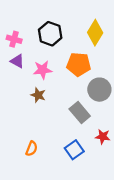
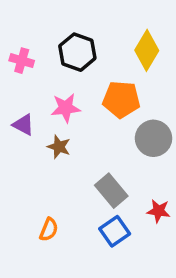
purple triangle: (17, 61) -> (23, 125), moved
gray rectangle: (80, 113) -> (111, 191), moved

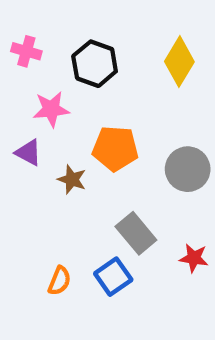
pink cross: (22, 61) -> (26, 51), moved
orange pentagon: (121, 99) -> (115, 148), moved
pink star: (66, 108) -> (51, 109), moved
blue square: (115, 231) -> (113, 277), moved

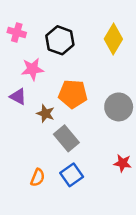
gray rectangle: (136, 233) -> (66, 138), moved

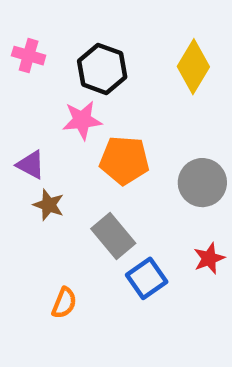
pink star: (32, 69) -> (82, 120), moved
brown star: (45, 113) -> (49, 205), moved
red star: (123, 163) -> (209, 258), moved, turned -30
blue square: (72, 175) -> (147, 278), moved

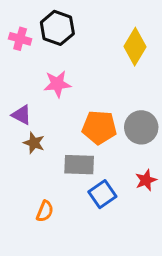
black hexagon: (102, 69) -> (57, 28), moved
orange pentagon: (124, 160) -> (99, 127), moved
gray rectangle: (113, 236) -> (79, 165), turned -48

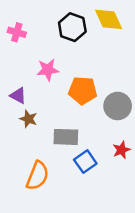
black hexagon: (57, 28) -> (72, 27), moved
yellow diamond: (135, 47) -> (109, 19), moved, turned -56
orange pentagon: (99, 127) -> (83, 90), moved
orange semicircle: (45, 211) -> (37, 176), size x1.6

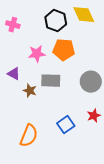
orange pentagon: (83, 90) -> (64, 50), moved
brown star: (28, 119) -> (30, 91), moved
gray rectangle: (66, 137) -> (51, 81), moved

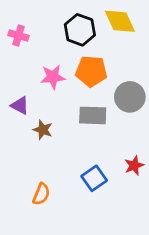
gray rectangle: (51, 81) -> (93, 115), moved
gray circle: (91, 82) -> (130, 97), moved
orange semicircle: (29, 136) -> (41, 194), size x0.7

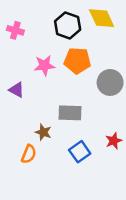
gray rectangle: (93, 115) -> (70, 113), moved
brown star: (43, 130) -> (43, 132), moved
orange semicircle: (41, 194) -> (29, 154), moved

